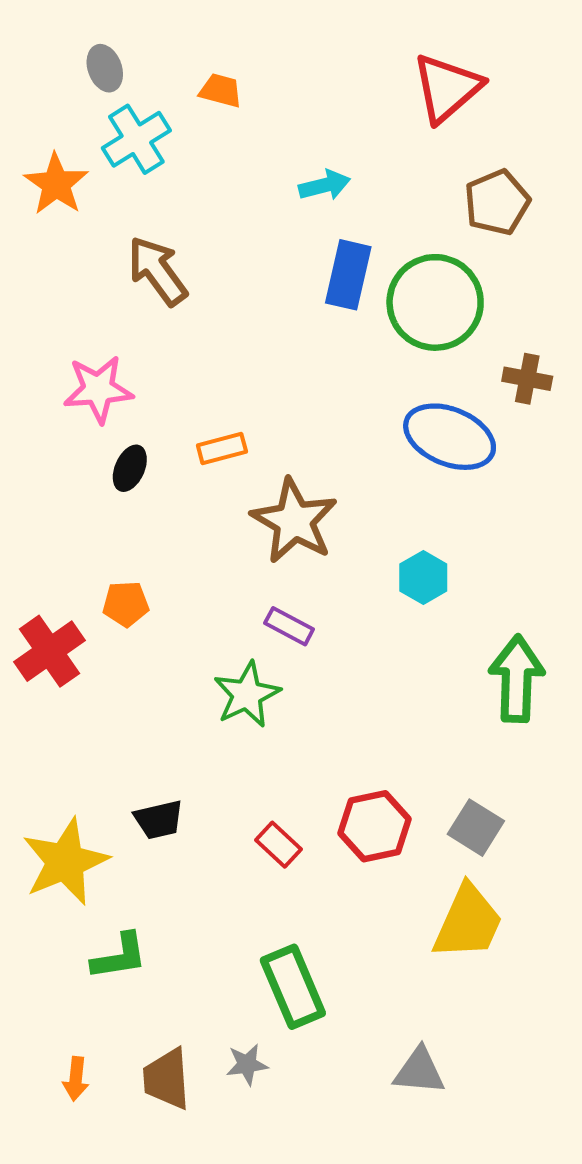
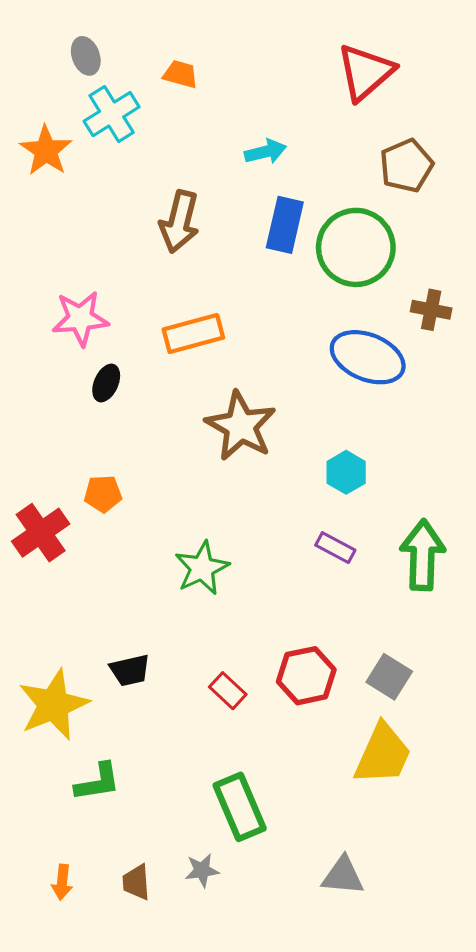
brown arrow: (157, 271) -> (179, 222), moved, turned -130
orange rectangle: (222, 449) -> (193, 334), moved, size x1.5
purple rectangle: (289, 626) -> (335, 548), moved
brown trapezoid: (167, 1079) -> (136, 882), size x0.7

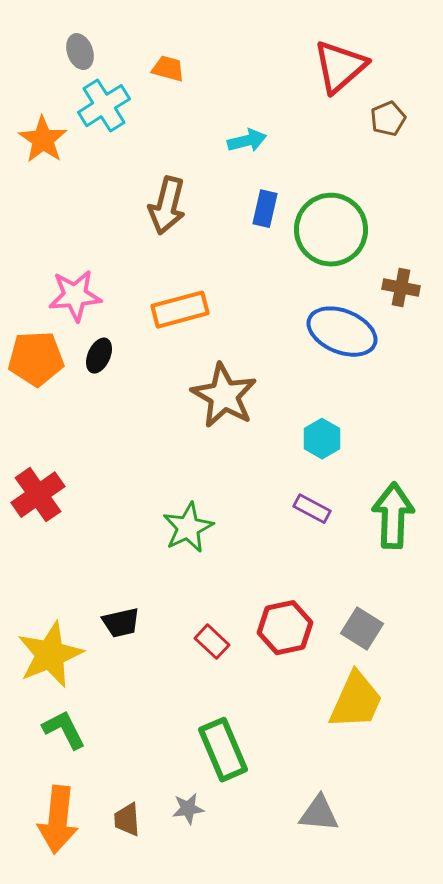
brown pentagon: (406, 166) -> (388, 119), moved, size x0.7
blue rectangle: (285, 225) -> (265, 209), size x0.7
orange pentagon: (103, 494) -> (36, 359), moved, size x1.6
green L-shape: (98, 782) -> (64, 730), moved, turned -108
orange arrow: (62, 882) -> (58, 820), size x2.0

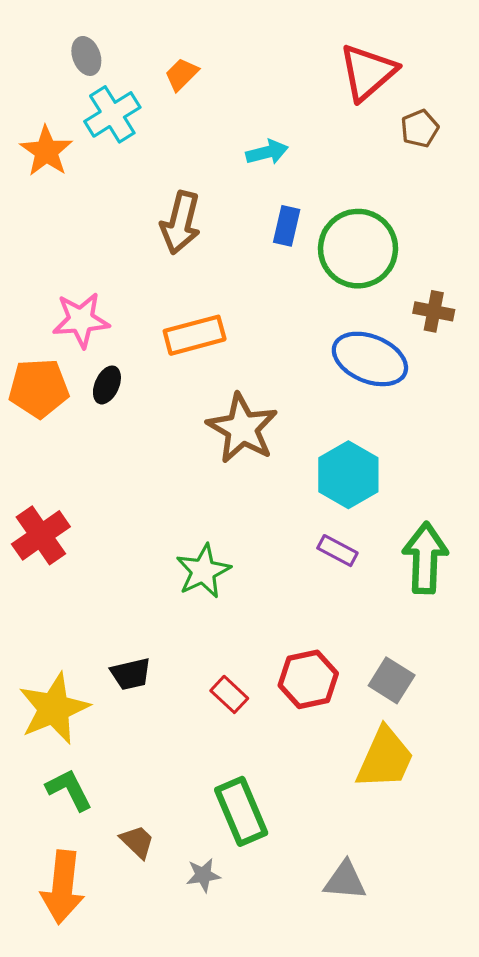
orange trapezoid: (168, 69) -> (182, 74), turned -60
cyan hexagon: (322, 439) -> (348, 475), size x1.5
brown trapezoid: (127, 820) -> (137, 842), moved, turned 138

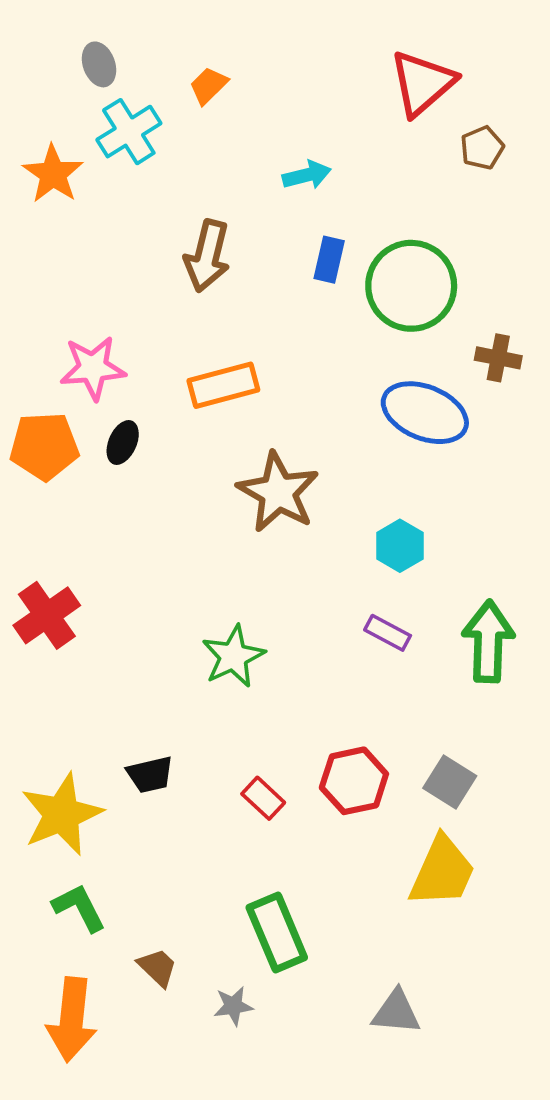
cyan hexagon: (348, 475) -> (400, 546), size x0.7

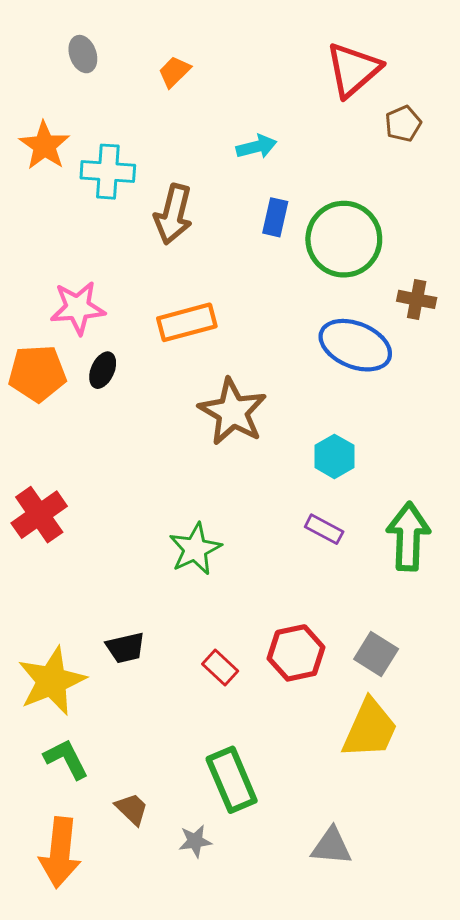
cyan cross: (129, 132) -> (108, 172), moved, turned 36

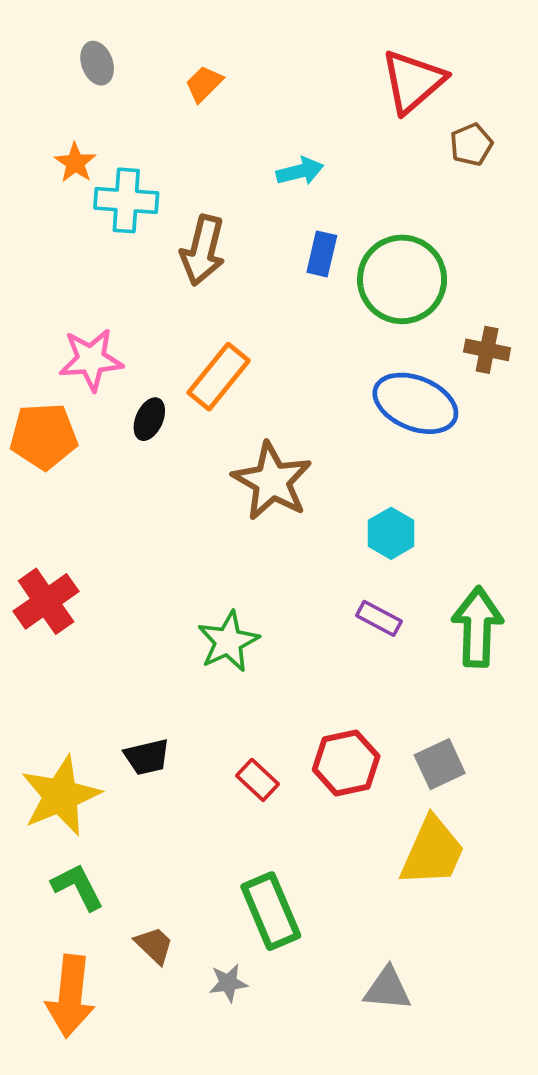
orange star: (44, 146) -> (75, 163), moved, size x0.7
orange rectangle: (187, 322) -> (219, 377), turned -36
black ellipse: (103, 370) -> (149, 419), moved
gray square: (376, 654) -> (440, 764), turned 33

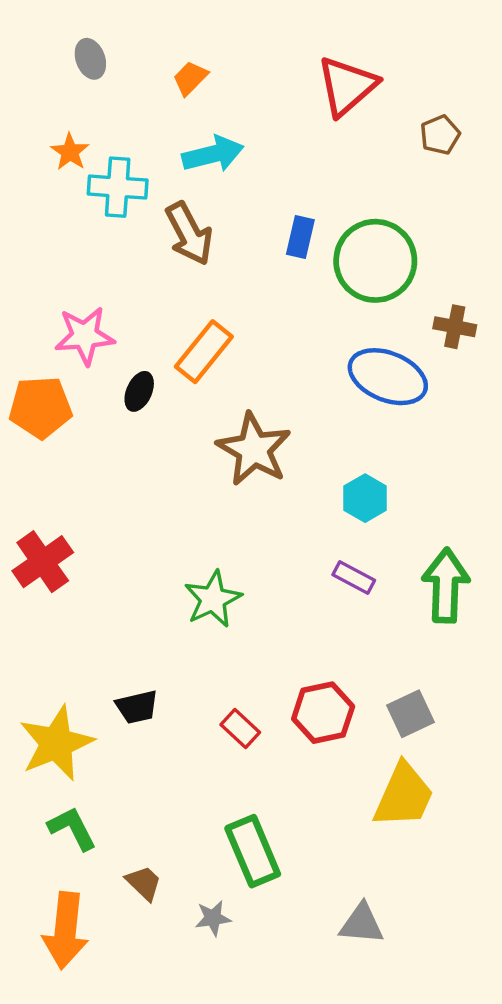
red triangle: (413, 81) -> (347, 86), moved
cyan arrow: (300, 171) -> (213, 154), moved, size x1.4
brown arrow: (203, 250) -> (189, 234), turned -42

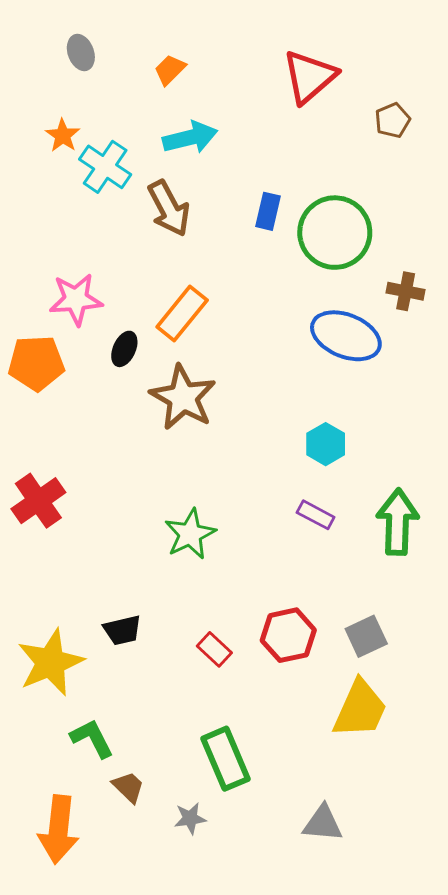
cyan cross: (118, 187) -> (105, 167), turned 30
brown star: (254, 449) -> (183, 397), moved
green L-shape: (72, 828) -> (92, 738), moved

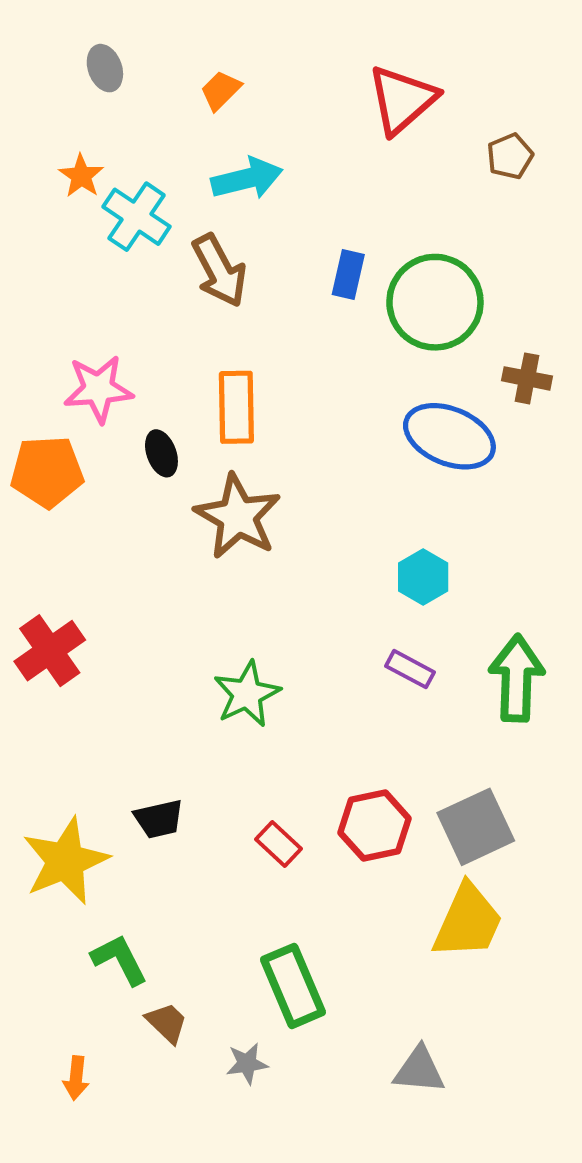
orange rectangle: (182, 314) -> (236, 407), turned -40
black ellipse: (124, 349) -> (161, 453), turned -44
gray square: (366, 636) -> (476, 827), size x1.4
orange arrow: (59, 829) -> (76, 1078), size x0.5

